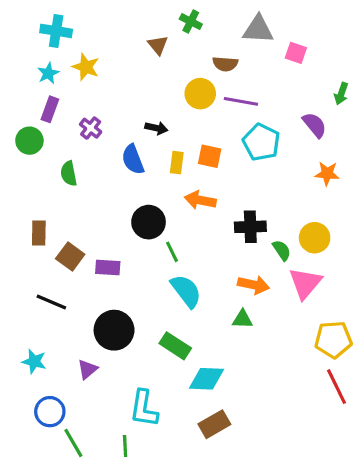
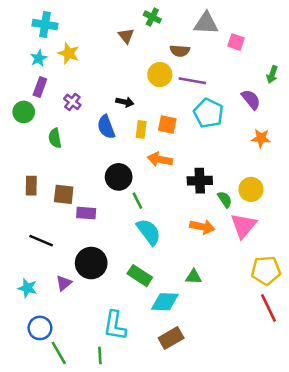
brown square: (70, 257) -> (64, 194), moved, turned -30
green triangle: (243, 319) -> (194, 277), moved
purple triangle: (87, 369) -> (64, 283), moved

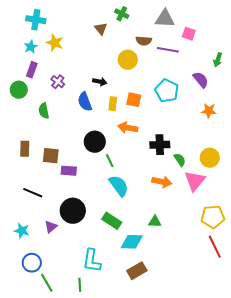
purple line: (192, 81) -> (168, 50), moved
yellow circle: (251, 189) -> (210, 158), moved

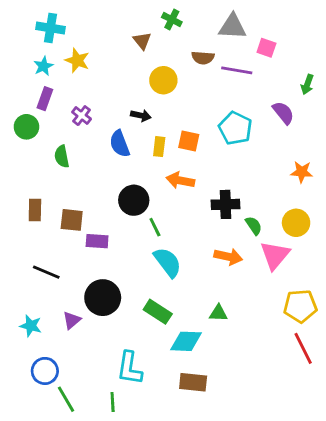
yellow circle: (128, 60) -> (163, 80), moved
orange star: (209, 111) -> (302, 172), moved
brown rectangle: (137, 271) -> (193, 382), turned 36

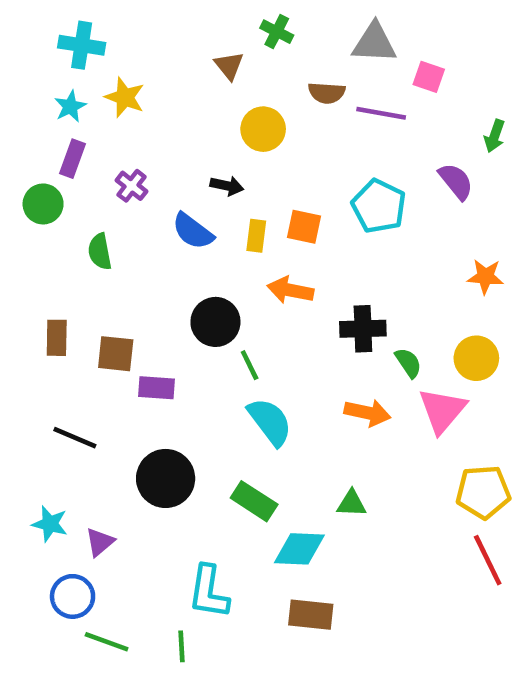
blue semicircle: (120, 144) -> (193, 231), turned -32
purple triangle: (72, 320) -> (100, 542), moved
green line: (66, 399) -> (107, 642), turned -40

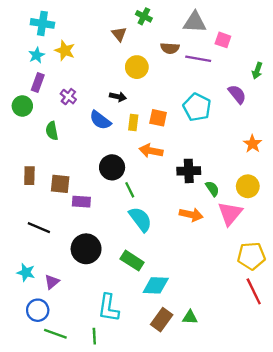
orange star: (485, 277) -> (252, 144), turned 30
green triangle: (352, 503) -> (190, 317), moved
brown rectangle: (311, 615) -> (162, 320), turned -60

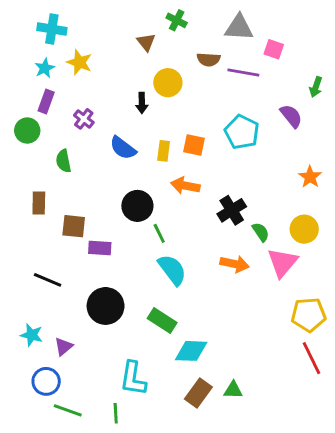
black arrow: (118, 97) -> (142, 103), moved, turned 77
black cross: (189, 171) -> (232, 210), turned -30
brown rectangle: (29, 176) -> (39, 203), moved

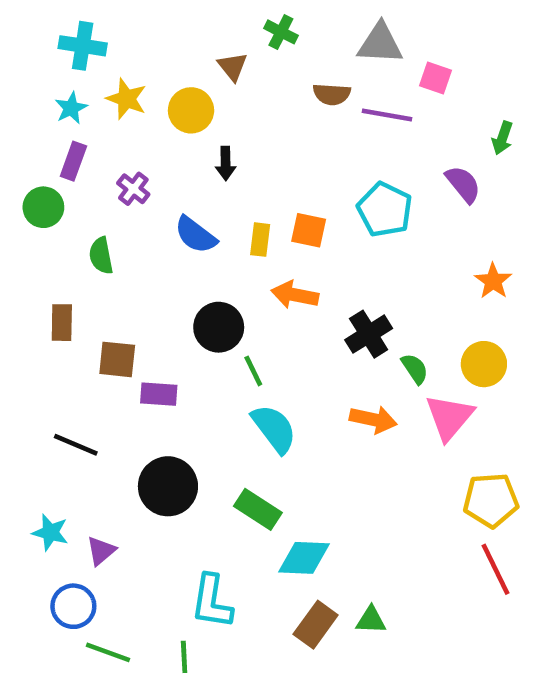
yellow circle: (168, 83) -> (191, 110), moved

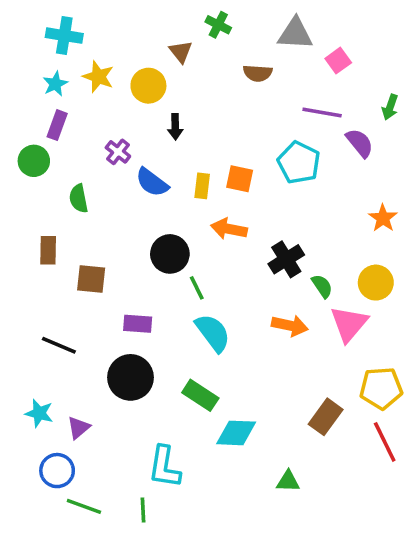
pink square: (435, 78) -> (338, 61), turned 35
purple line: (387, 115) -> (322, 112), moved
purple cross: (133, 189) -> (118, 152), moved
purple rectangle: (159, 394) -> (138, 324), moved
brown rectangle: (316, 625) -> (326, 417), moved

